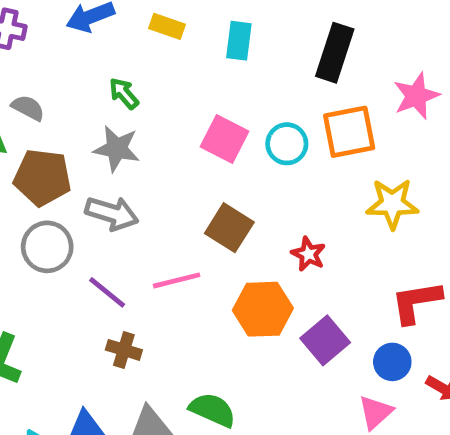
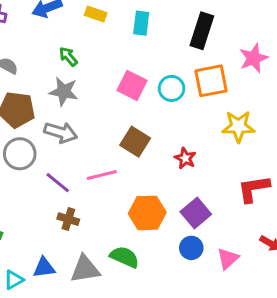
orange hexagon: (263, 309) -> (147, 213), moved
blue circle: (392, 362) -> (191, 248), moved

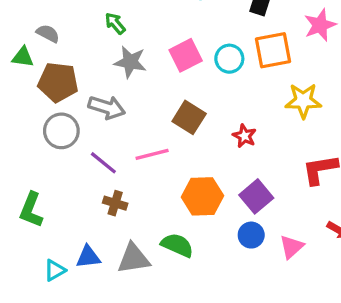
pink square: (132, 85) -> (186, 55), turned 36
gray star: (64, 91) -> (130, 62), moved

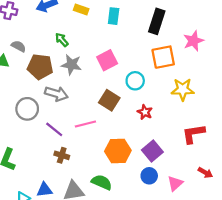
cyan circle: (229, 59) -> (135, 81), moved
brown pentagon: (58, 82) -> (40, 67), moved

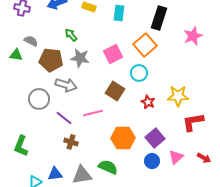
orange square: (163, 57) -> (145, 45), moved, turned -30
yellow star: (183, 89) -> (178, 96), moved
pink triangle: (175, 183) -> (176, 157), moved

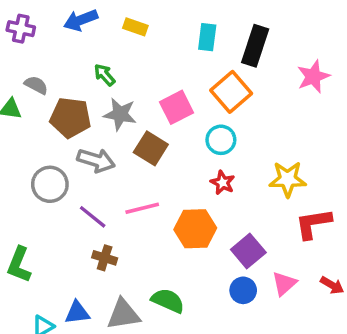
cyan rectangle: (119, 13) -> (207, 37), moved
brown square: (115, 91) -> (151, 148), moved
red star: (148, 102) -> (223, 183), moved
orange hexagon: (123, 138) -> (195, 229), moved

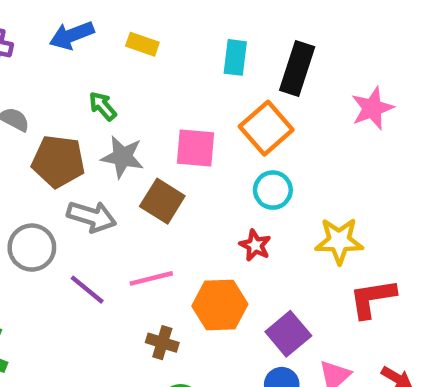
pink square: (176, 107) -> (195, 148), turned 32
cyan circle: (221, 140) -> (273, 190), moved
brown cross: (105, 258) -> (162, 343), moved

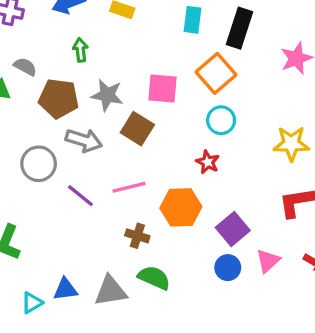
green arrow: (103, 106) -> (80, 50), moved, turned 35
yellow star: (339, 241) -> (291, 144), moved

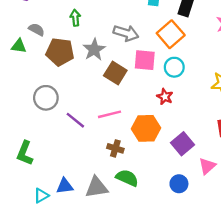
pink square: (162, 88) -> (145, 60), moved
gray star: (107, 95) -> (94, 50), turned 30
gray arrow: (84, 140) -> (126, 33), moved
blue circle: (228, 268) -> (179, 184), moved

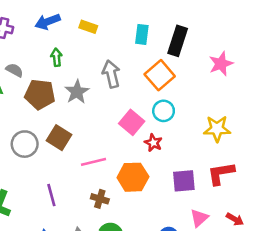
gray arrow: (126, 33) -> (111, 74), turned -120
pink square: (145, 60) -> (132, 122), moved, turned 35
brown square: (115, 73) -> (59, 138), moved
purple line: (75, 120) -> (51, 195), moved, turned 36
purple square: (182, 144) -> (184, 181), moved, turned 35

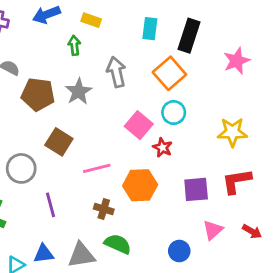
green arrow: (56, 57) -> (74, 45), moved
gray circle: (25, 144) -> (21, 168), moved

